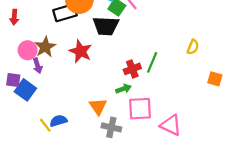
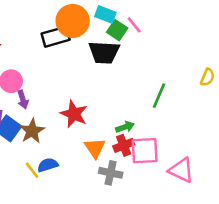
brown star: (45, 47) -> (32, 131), moved
red star: (80, 51) -> (74, 114), moved
red cross: (132, 69) -> (124, 145), moved

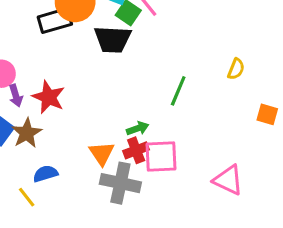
red star: (74, 114) -> (49, 97), moved
yellow line: (32, 170) -> (27, 197), moved
pink triangle: (181, 170) -> (228, 180), moved
gray cross: (111, 173) -> (120, 183), size x1.4

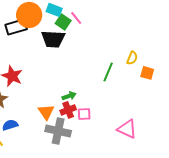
green line: (178, 91) -> (108, 72), moved
orange square: (267, 114) -> (147, 73), moved
pink square: (161, 157) -> (84, 114), size x0.6

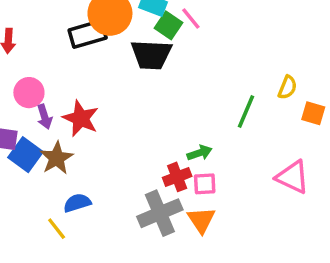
green arrow: (69, 96) -> (200, 153), moved
orange triangle: (46, 112) -> (201, 220), moved
pink triangle: (127, 129) -> (293, 177), moved
gray cross: (58, 131) -> (160, 213), turned -35

